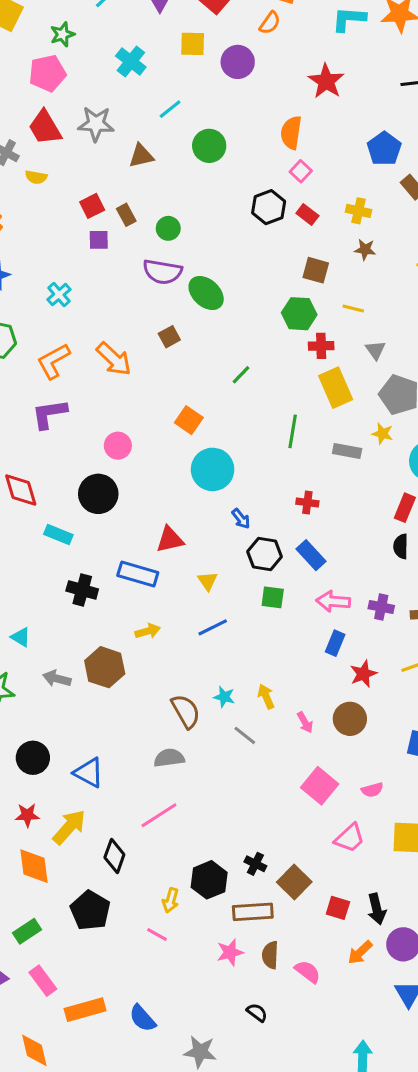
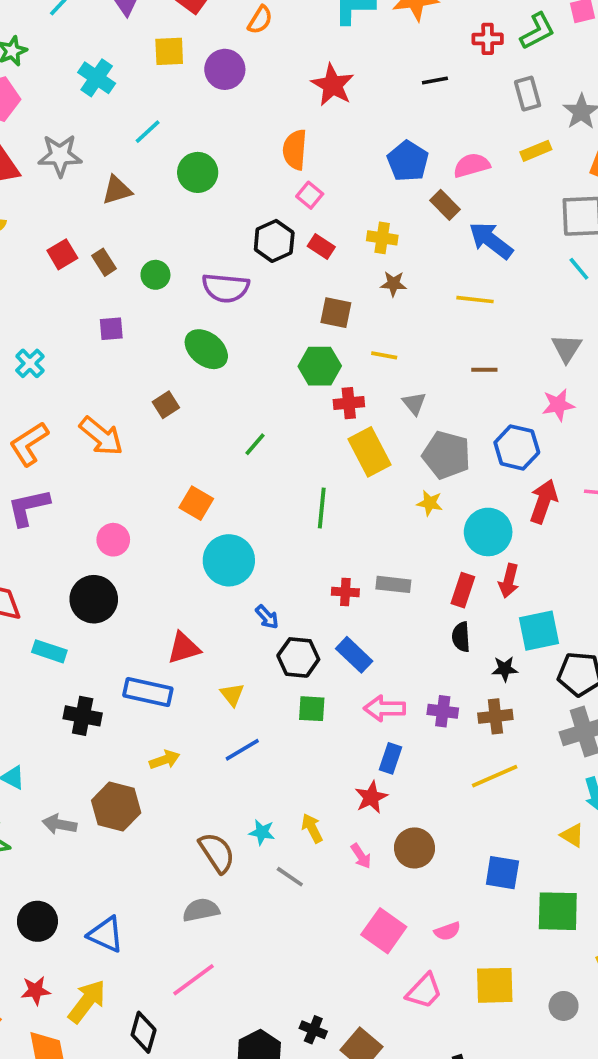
purple square: (99, 240) -> (111, 329), moved
purple semicircle: (162, 272) -> (226, 288), moved
gray rectangle: (347, 451) -> (393, 584), moved
red star: (363, 674) -> (371, 797), moved

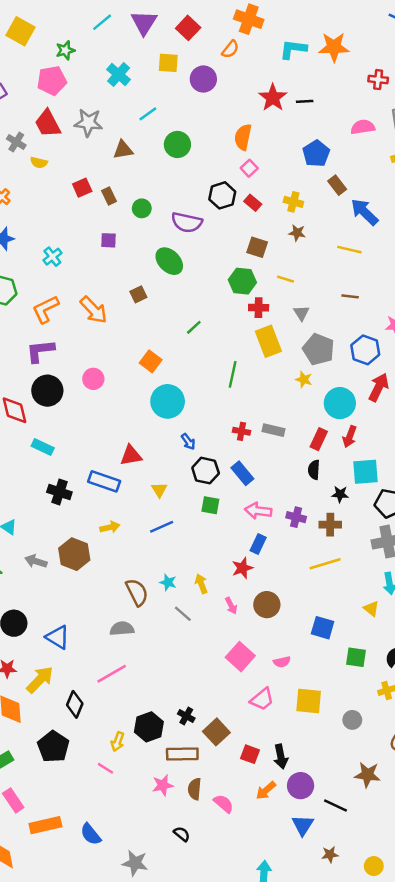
black line: (435, 80) -> (305, 101), moved
pink semicircle: (472, 165) -> (363, 127), moved
black circle: (94, 599) -> (47, 391), moved
green square: (558, 911) -> (356, 657), size x0.7

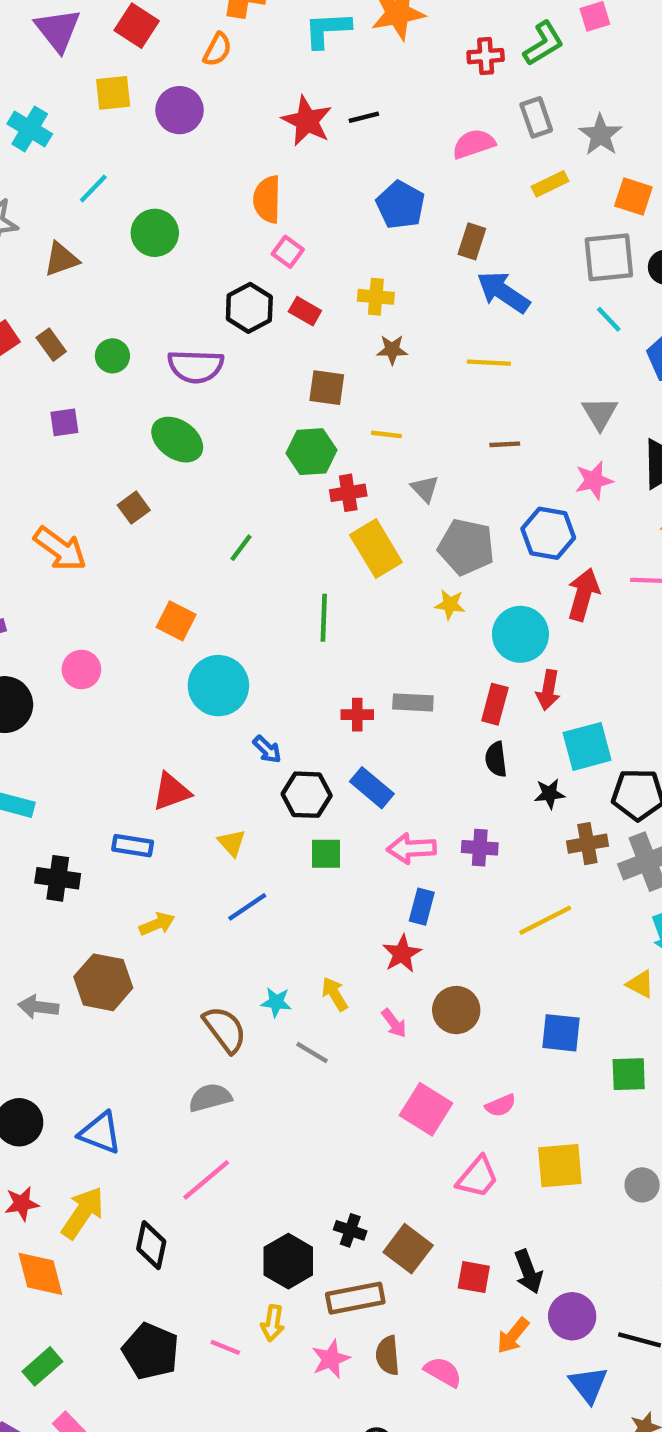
brown rectangle: (337, 185) -> (472, 241), moved, turned 66
blue rectangle: (104, 481) -> (133, 846), size x0.7
brown cross: (330, 525) -> (587, 844), moved
yellow arrow: (118, 742) -> (273, 1323), moved
black pentagon: (53, 747) -> (151, 1351), moved

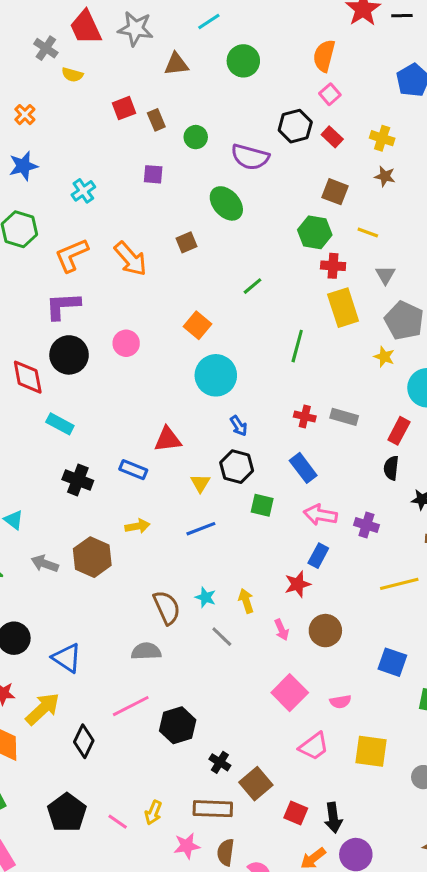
black hexagon: (307, 795) -> (237, 467), moved
black hexagon: (288, 1261) -> (178, 725), moved

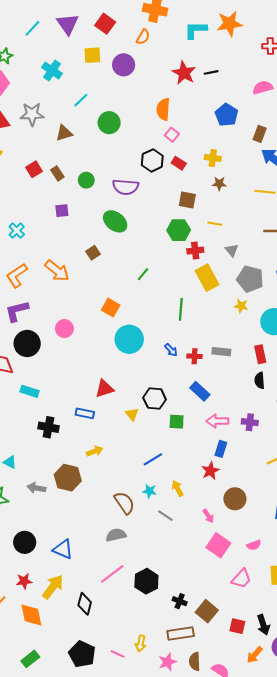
blue arrow: (239, 426) -> (171, 350), moved
red rectangle: (399, 431) -> (260, 354), turned -30
blue line: (201, 529) -> (153, 459), moved
pink arrow: (282, 630) -> (208, 516), moved

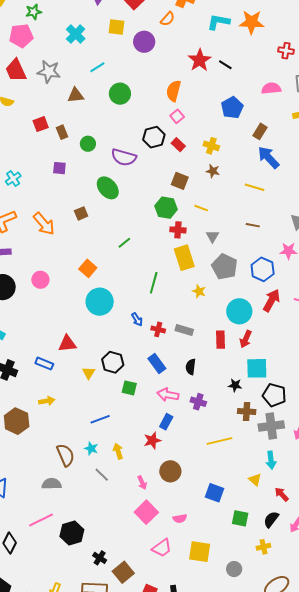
black line: (211, 72) -> (225, 65), turned 32
yellow star: (241, 306) -> (199, 291), moved
black semicircle: (260, 380) -> (191, 367), moved

